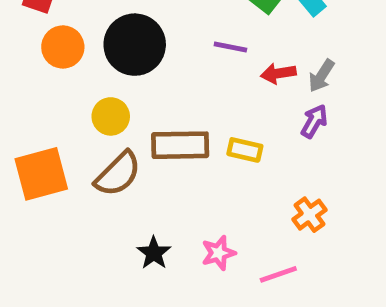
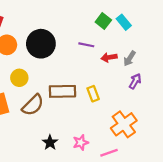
yellow circle: (111, 116) -> (19, 78), moved
purple arrow: (314, 121) -> (135, 81), moved
yellow rectangle: (245, 150) -> (93, 94), turned 56
orange cross: (309, 215) -> (124, 124), size x1.6

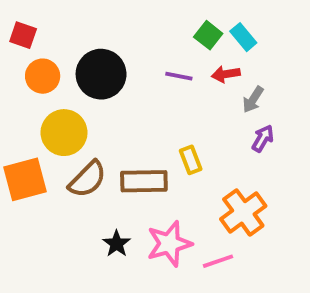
red arrow: (109, 57) -> (226, 74), moved
yellow circle: (19, 78) -> (64, 133), size x1.5
brown rectangle: (62, 91) -> (144, 181), moved
pink star: (81, 143) -> (169, 244), size x1.6

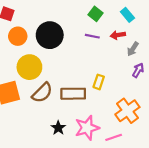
green square: (208, 35) -> (95, 14), moved
yellow rectangle: (191, 160) -> (99, 82), turned 40

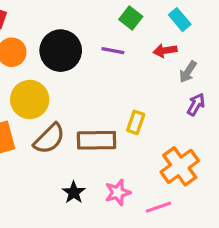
purple line: (92, 36) -> (113, 51), moved
pink star: (87, 128) -> (118, 192), size x0.7

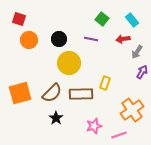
black circle: (61, 51) -> (59, 39), size x0.6
yellow circle: (30, 100) -> (69, 63), moved
black star: (74, 192) -> (56, 118), moved

